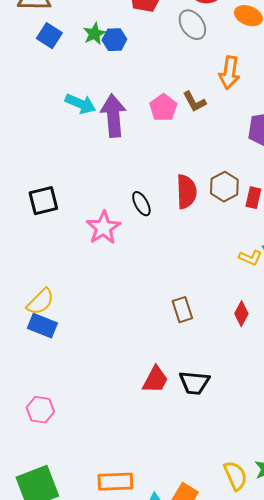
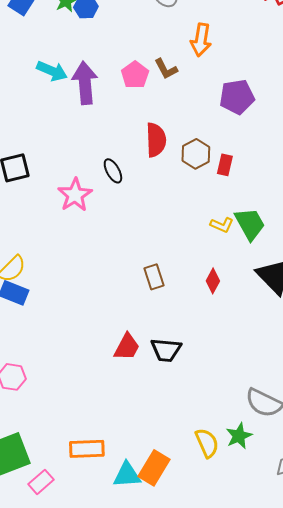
red semicircle: (186, 192) -> (156, 140), moved

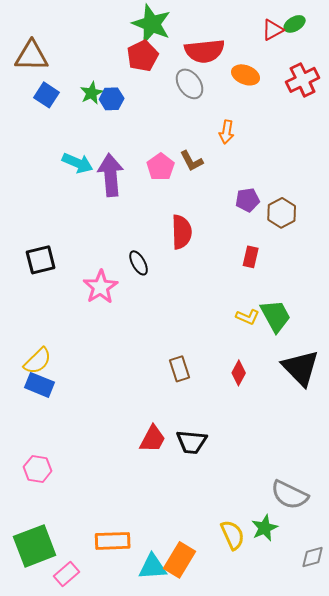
orange arrow: (201, 40) -> (227, 132), size x0.7
purple pentagon: (237, 97) -> (248, 200), moved, size x0.7
brown hexagon: (196, 154) -> (282, 213), moved

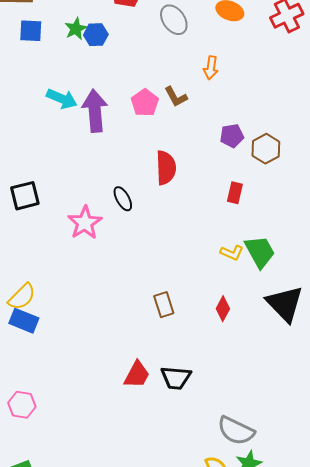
blue square: (47, 95) -> (31, 31), turned -30
gray semicircle: (290, 495) -> (236, 431), moved

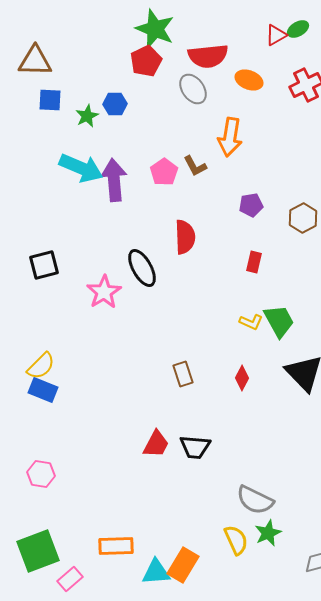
green star: (76, 29) -> (87, 116), moved
orange arrow: (211, 68) -> (230, 137), size x1.6
cyan arrow: (62, 99) -> (81, 168), size x1.4
brown hexagon: (266, 149) -> (303, 218), moved
black ellipse: (123, 199) -> (142, 268), size x1.5

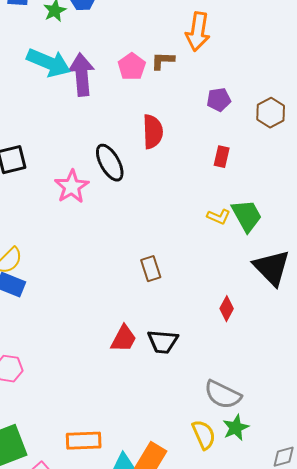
brown L-shape: (195, 166) -> (163, 61), turned 120
red diamond: (242, 378) -> (227, 309), moved

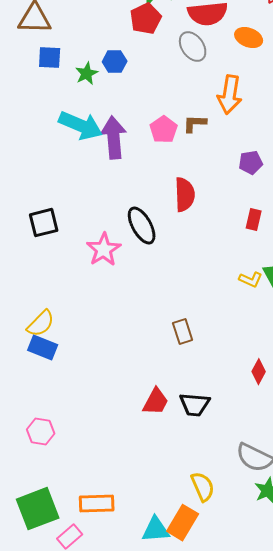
yellow semicircle: (204, 435) -> (203, 487), moved
orange rectangle: (84, 441) -> (97, 504), moved

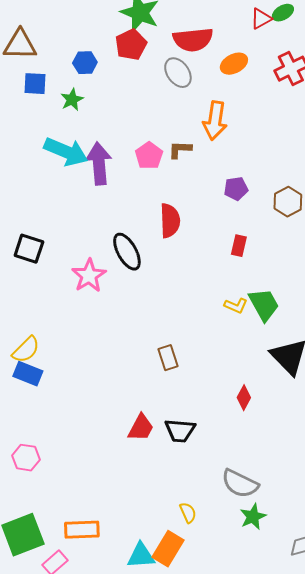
orange ellipse: (249, 38) -> (234, 64), turned -48
blue hexagon: (115, 62) -> (85, 63), moved
black square: (44, 223) -> (29, 249), turned 32
yellow semicircle: (203, 487) -> (188, 513), size x0.7

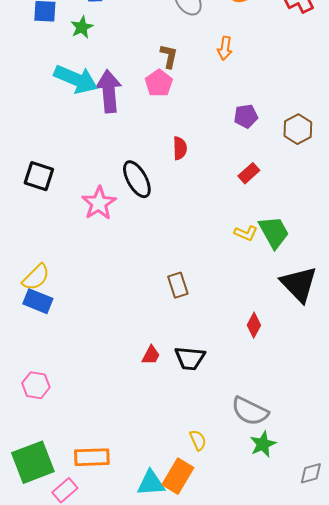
orange arrow: (215, 121) -> (225, 48), size x0.6
brown L-shape: (180, 150) -> (169, 56), moved, turned 100
red semicircle: (170, 221) -> (180, 148), size x0.7
red rectangle: (239, 246) -> (249, 173), turned 35
red trapezoid: (141, 428) -> (151, 355), size x0.7

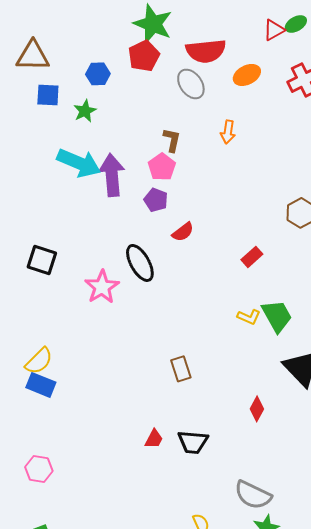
purple pentagon: (246, 116) -> (156, 200), moved, turned 30
red semicircle: (180, 148) -> (183, 232), turned 55

